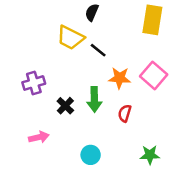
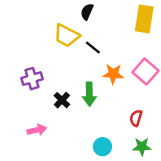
red semicircle: (125, 113) -> (136, 118), moved
cyan circle: (91, 155) -> (102, 147), moved

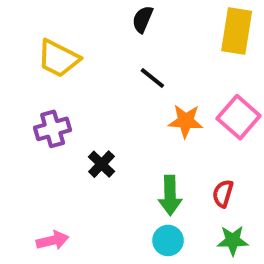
yellow trapezoid: (67, 36) -> (58, 58), moved
green arrow: (89, 94) -> (170, 195), moved
pink arrow: (37, 130) -> (53, 240), moved

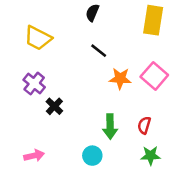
purple cross: (53, 129) -> (34, 83), turned -35
black cross: (101, 164) -> (54, 106), moved
cyan circle: (168, 240) -> (92, 156), moved

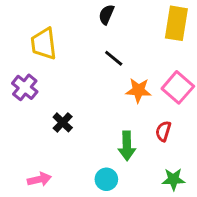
yellow trapezoid: (38, 38) -> (44, 44), turned 56
purple cross: (34, 83) -> (25, 87), moved
red semicircle: (144, 125) -> (163, 131), moved

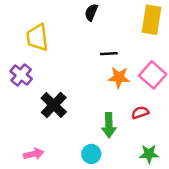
black line: (114, 58) -> (109, 54), moved, turned -42
black cross: (63, 122) -> (54, 105), size x1.5
red semicircle: (163, 131) -> (140, 113), turned 54

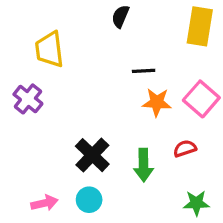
black cross: (54, 105) -> (92, 155), moved
cyan circle: (91, 154) -> (89, 200), moved

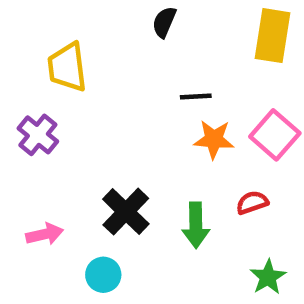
cyan circle: (89, 200) -> (103, 275), moved
pink arrow: (44, 203) -> (45, 234), moved
green star: (196, 203) -> (268, 277), turned -30

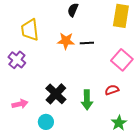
orange star: (214, 139) -> (66, 41), moved

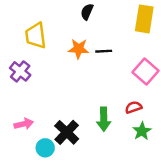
black cross: (56, 94) -> (67, 132), moved
cyan circle: (46, 122) -> (45, 148), moved
green star: (119, 123) -> (142, 131), moved

